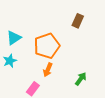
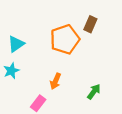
orange pentagon: (47, 46) -> (65, 39), moved

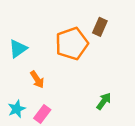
cyan star: (11, 71) -> (17, 109), moved
orange arrow: (56, 81) -> (37, 79), moved, turned -56

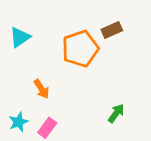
brown rectangle: (100, 27) -> (112, 30), turned 42
cyan triangle: (18, 49) -> (20, 37), moved

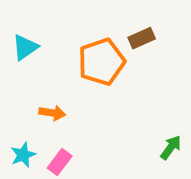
orange arrow: (41, 89) -> (52, 113), turned -48
green arrow: (116, 113) -> (171, 147), moved

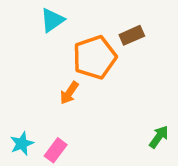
cyan triangle: (25, 47) -> (52, 20), moved
orange arrow: (52, 113) -> (69, 93), moved, turned 115

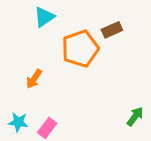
orange arrow: (69, 93) -> (34, 79), moved
cyan star: (22, 144) -> (18, 122), turned 30

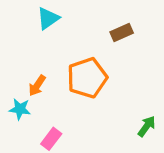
orange pentagon: (80, 49) -> (87, 78), moved
cyan star: (18, 122) -> (20, 109), moved

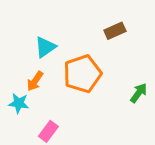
cyan triangle: (48, 18) -> (45, 47), moved
green arrow: (147, 126) -> (139, 93), moved

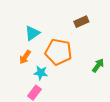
orange pentagon: (82, 74) -> (58, 52), turned 30
cyan star: (19, 103) -> (41, 73), moved

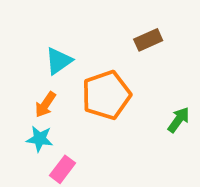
orange pentagon: (58, 52) -> (106, 95), turned -30
cyan star: (41, 73) -> (40, 139), moved

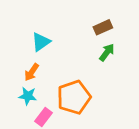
orange pentagon: (106, 95) -> (74, 97), moved
green arrow: (179, 120) -> (107, 52), moved

